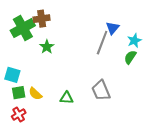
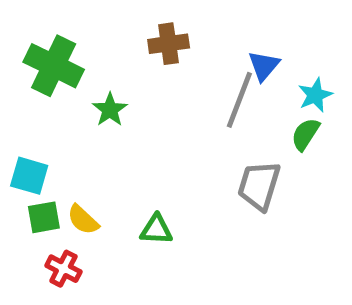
brown cross: (42, 19) -> (169, 44), moved
green cross: (23, 28) -> (54, 66), turned -35
gray trapezoid: (101, 91) -> (259, 185), moved, turned 40
red cross: (19, 115) -> (63, 269), moved, turned -32

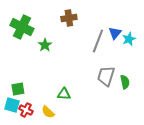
blue triangle: (264, 66) -> (115, 33), moved
green semicircle: (305, 134) -> (125, 82), moved, turned 136
cyan square: (29, 176) -> (12, 105), moved
yellow semicircle: (83, 220) -> (48, 112), moved

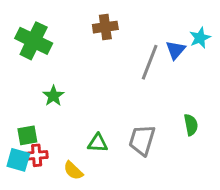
cyan star: (129, 39) -> (200, 38), moved
green star: (45, 45) -> (53, 96), moved
gray trapezoid: (106, 76) -> (142, 140), moved
red cross: (26, 110) -> (37, 155), moved, turned -32

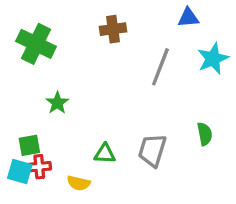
cyan star: (200, 38) -> (213, 59), moved, size x1.4
blue triangle: (176, 50) -> (188, 18), moved, turned 45
yellow semicircle: (73, 171) -> (79, 183), turned -30

